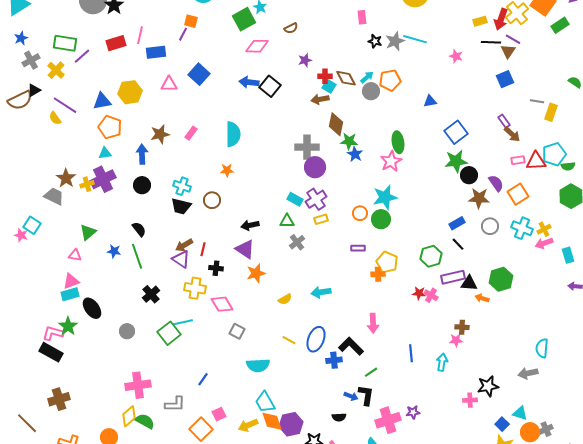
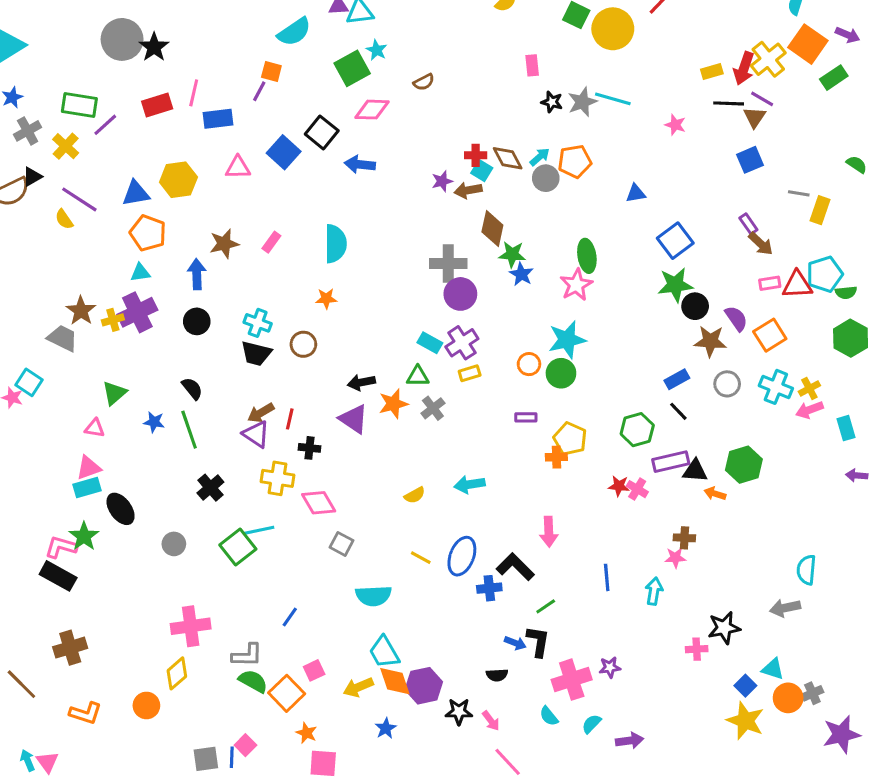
purple star: (305, 60) -> (442, 181), moved
black square: (270, 86) -> (322, 132), moved
orange star: (256, 273) -> (393, 404), moved
green semicircle: (145, 421) -> (253, 681), moved

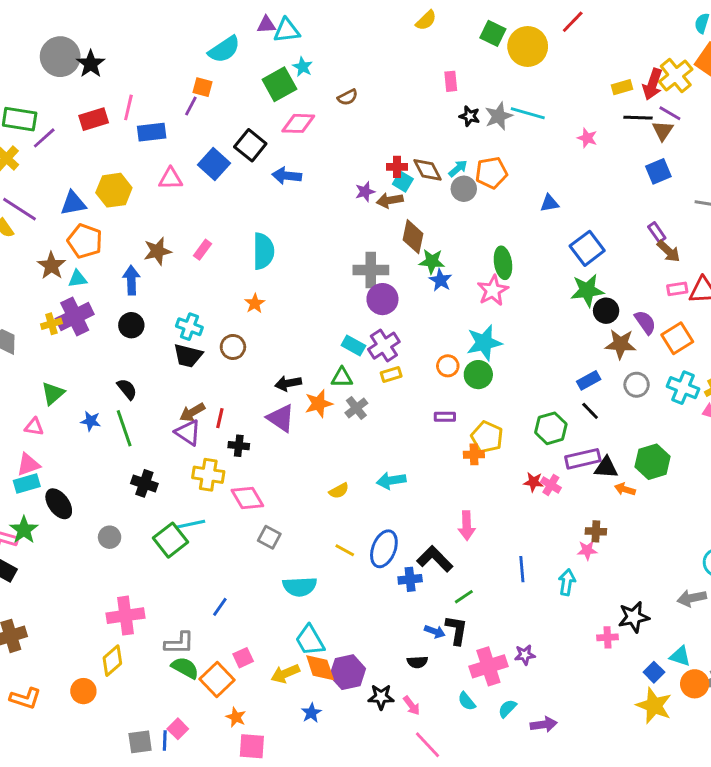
orange star: (326, 299) -> (255, 303), turned -30
brown star: (81, 311) -> (51, 266), moved
black cross: (210, 488) -> (144, 483), turned -30

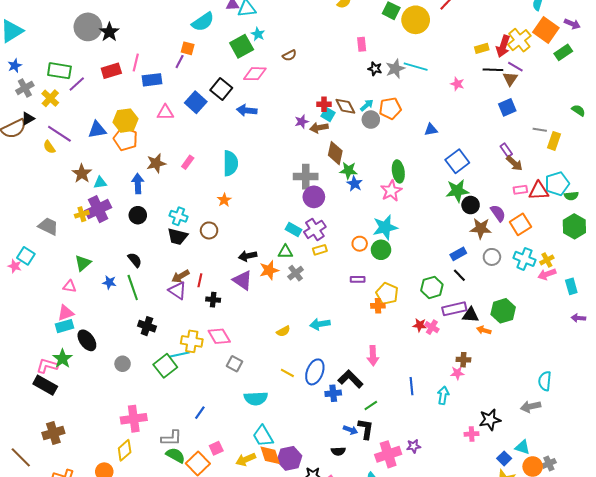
orange pentagon: (85, 241) -> (126, 139), moved
yellow cross: (208, 475) -> (192, 341), moved

